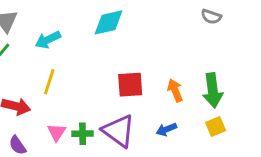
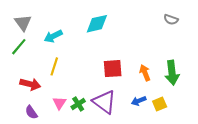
yellow square: (216, 127) -> (160, 104), moved
green cross: (83, 134) -> (78, 104), turned -32

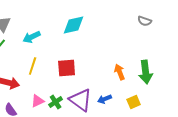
red square: (113, 69) -> (67, 68), moved
blue arrow: (139, 101) -> (105, 99), moved
pink triangle: (59, 103) -> (38, 101), turned 32

